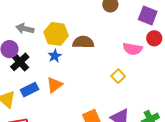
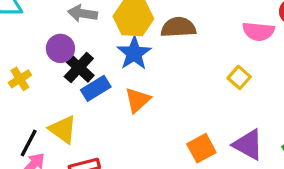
blue star: (55, 56) -> (134, 53), size x1.5
blue rectangle: (30, 90) -> (96, 88), moved

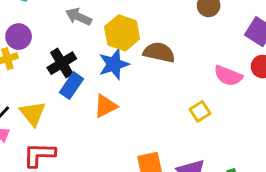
purple circle: (60, 48) -> (19, 37), moved
blue rectangle: (96, 88) -> (72, 86), turned -40

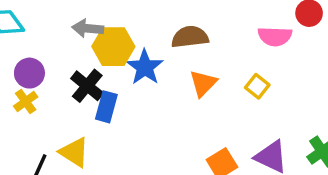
yellow hexagon: (122, 33) -> (113, 47), moved
orange triangle: (105, 106) -> (203, 83), moved

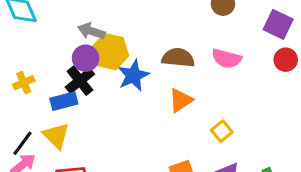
pink semicircle: (275, 36) -> (227, 58), moved
purple circle: (29, 73) -> (86, 58), moved
yellow square: (257, 86) -> (222, 131), moved
blue rectangle: (106, 107) -> (64, 101), moved, turned 48

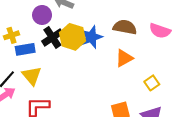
yellow hexagon: (110, 52) -> (72, 37), moved
purple circle: (86, 58) -> (42, 15), moved
blue rectangle: (64, 101) -> (25, 49), moved

